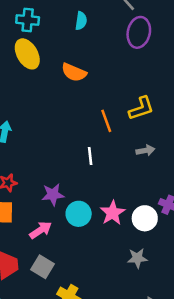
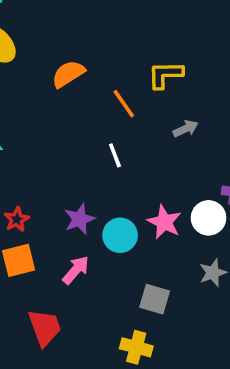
orange semicircle: (74, 72) -> (68, 74), moved, turned 140
yellow L-shape: (141, 108) -> (165, 75), turned -148
gray square: (43, 267) -> (155, 299), moved

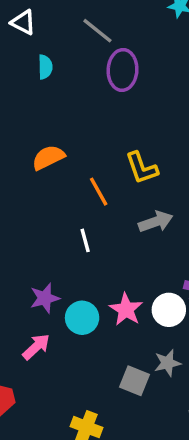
yellow L-shape: (165, 75) -> (142, 168), turned -114
gray arrow: (186, 129) -> (156, 222), size x1.4
gray square: (155, 299) -> (135, 381), moved

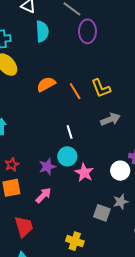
cyan semicircle: (45, 67) -> (42, 31), size x1.5
orange line: (99, 192) -> (75, 91), moved
pink star: (126, 309) -> (84, 173), moved
cyan circle: (82, 318) -> (67, 156), moved

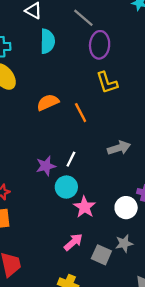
yellow L-shape: (101, 88) -> (107, 83), moved
white line: (70, 132) -> (71, 159), turned 40
purple star: (47, 167) -> (46, 166), moved
pink arrow: (43, 195) -> (73, 242), moved

